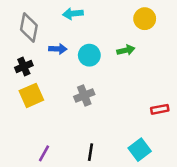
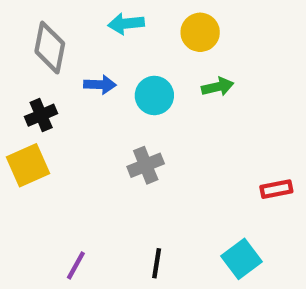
yellow circle: (145, 19) -> (200, 32), moved
yellow square: (31, 95) -> (28, 165), moved

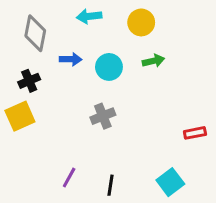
purple line: (76, 265) -> (69, 177), moved

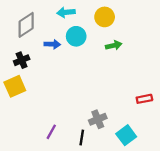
gray diamond: (35, 33) -> (26, 25), turned 45
cyan circle: (109, 67) -> (76, 36), moved
gray cross: (103, 116) -> (98, 119), moved

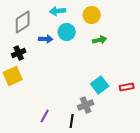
cyan square: (126, 135) -> (100, 85), moved

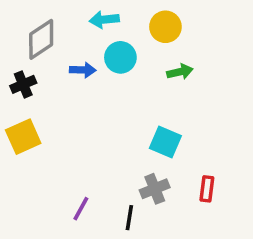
black cross: (19, 53) -> (23, 84), moved
cyan square: (100, 85) -> (165, 142), moved, turned -30
red rectangle: (127, 87) -> (207, 189), moved, turned -72

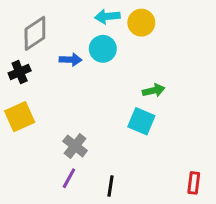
cyan arrow: (104, 20) -> (107, 16), moved
green arrow: (180, 72) -> (154, 90), moved
gray cross: (155, 189) -> (75, 146), moved, turned -30
red rectangle: (207, 189) -> (194, 183), moved

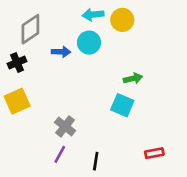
red rectangle: (194, 183) -> (154, 153), moved, turned 72

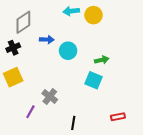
cyan circle: (89, 43) -> (68, 51), moved
purple line: (60, 154) -> (30, 112), moved

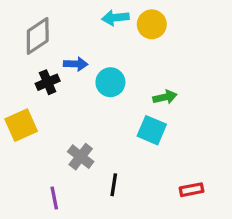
black cross: (13, 48) -> (48, 82), moved
purple line: (30, 112) -> (54, 198), moved, turned -40
black line: (73, 123) -> (114, 185), moved

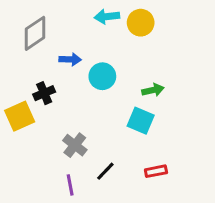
black cross: (48, 82) -> (44, 93), moved
black line: (114, 185) -> (105, 171), turned 35
red rectangle: (191, 190) -> (156, 171), moved
purple line: (54, 198) -> (70, 185), moved

